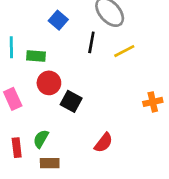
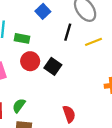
black square: (71, 101) -> (53, 66), moved
red semicircle: (104, 143) -> (69, 114), turned -63

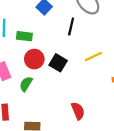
yellow line: (94, 42) -> (93, 56), moved
green semicircle: (19, 106) -> (26, 84), moved

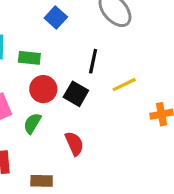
black line: (71, 27) -> (93, 61), moved
red semicircle: (78, 111) -> (74, 144), moved

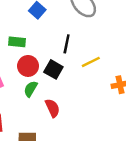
green semicircle: (32, 123) -> (31, 89), moved

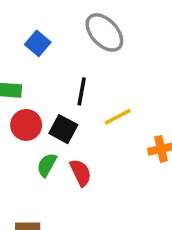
green semicircle: (31, 89) -> (47, 165), moved
red semicircle: (52, 108) -> (81, 173), moved

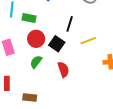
green semicircle: (47, 165) -> (36, 62), moved

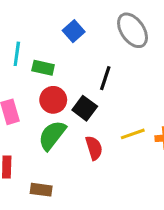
yellow line: (88, 41) -> (133, 134), moved
green semicircle: (36, 62) -> (52, 135), size x1.5

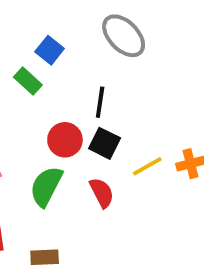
green rectangle: (43, 68) -> (28, 81), moved, turned 40
red circle: (53, 100) -> (65, 140), moved
black square: (85, 108) -> (105, 143), moved

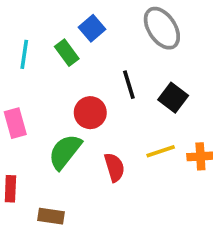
black line: (100, 102) -> (129, 85), turned -36
black square: (105, 143) -> (173, 98), moved

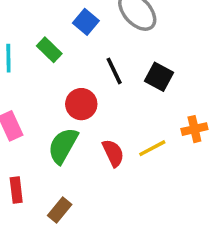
blue square: (92, 28) -> (86, 22), moved
yellow line: (161, 151) -> (152, 148), moved
brown rectangle: (51, 216) -> (60, 210), turned -50

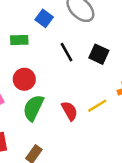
green rectangle: (49, 50) -> (19, 40), turned -42
red circle: (81, 104) -> (24, 79), moved

